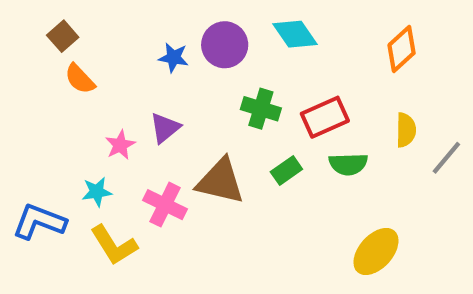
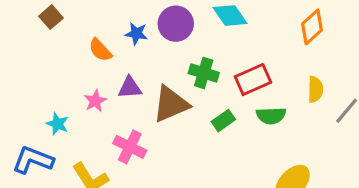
orange semicircle: (80, 79) -> (100, 50), moved
purple triangle: (165, 128) -> (130, 88), turned 35
brown triangle: (220, 181) -> (171, 104), moved, turned -36
cyan star: (97, 192) -> (57, 124), moved, turned 30

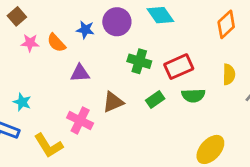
pink star: (95, 101) -> (30, 43), moved, turned 30
brown triangle: (171, 104) -> (113, 102), moved, size x0.7

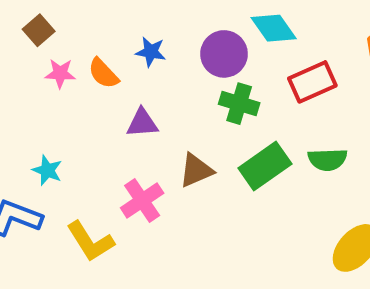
purple circle: (117, 22) -> (224, 54), moved
red rectangle: (179, 67) -> (312, 82), moved
green rectangle: (155, 99) -> (265, 166), size x1.6
pink cross: (80, 121) -> (142, 201), turned 30

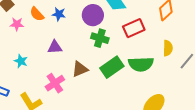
orange semicircle: (103, 73) -> (37, 14), moved
green semicircle: (327, 160) -> (141, 64), size x1.4
cyan star: (47, 170) -> (21, 61), moved

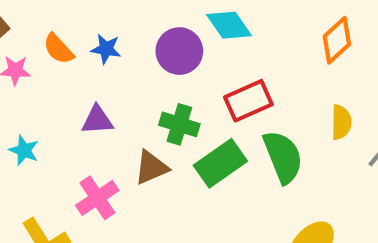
red rectangle: (134, 28) -> (248, 101), moved
green cross: (100, 38) -> (179, 124), moved
green semicircle: (141, 64) -> (283, 157), turned -110

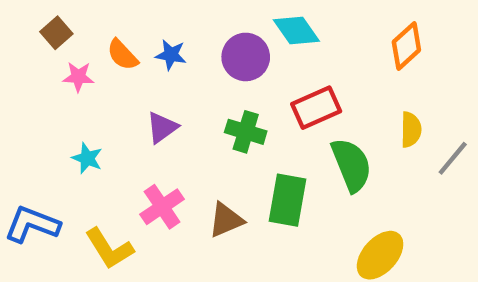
purple triangle: (97, 120) -> (162, 127), turned -32
green rectangle: (220, 163) -> (288, 200), moved, turned -45
brown triangle: (151, 168) -> (226, 220), moved

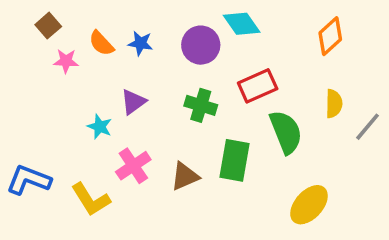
cyan star: (87, 158) -> (100, 127), moved

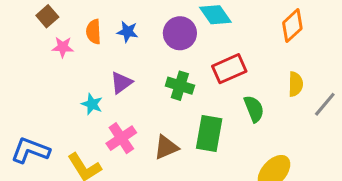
orange semicircle: (101, 43) -> (94, 32), turned 40
green semicircle: (286, 132) -> (254, 109), size x0.7

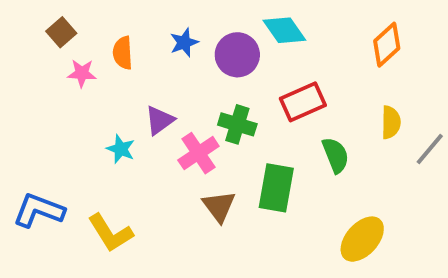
blue star: (127, 32) -> (184, 43), moved, turned -30
pink cross: (121, 138) -> (198, 153), moved
brown triangle: (166, 147) -> (219, 206), turned -44

